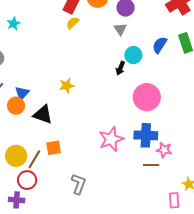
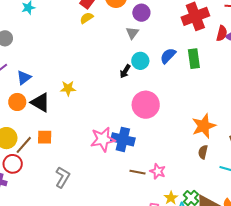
yellow star: (67, 86) -> (68, 88), moved
orange circle: (16, 106) -> (17, 102), moved
blue cross: (146, 135) -> (123, 139), moved
pink star: (164, 150) -> (158, 171), moved

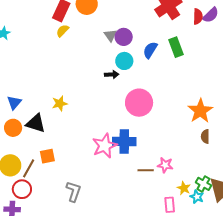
purple circle: (141, 13) -> (124, 37), moved
black arrow: (125, 71) -> (112, 74), turned -112

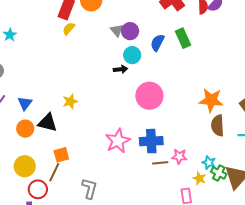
orange star: (200, 111) -> (211, 100), turned -30
brown semicircle: (205, 136) -> (218, 125), size x1.5
blue cross: (124, 141) -> (151, 141), moved
brown line: (29, 168) -> (54, 172), moved
cyan star: (197, 197) -> (209, 163), moved

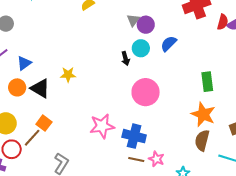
green rectangle: (183, 38) -> (207, 82), moved
black arrow: (120, 69) -> (125, 58), turned 64
orange square: (61, 155) -> (44, 123), turned 35

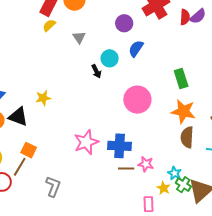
gray triangle: (133, 20) -> (79, 37), moved
purple circle: (146, 25) -> (124, 23), moved
pink circle: (146, 92) -> (137, 100), moved

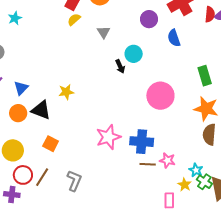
blue semicircle: (136, 49) -> (174, 38), moved, turned -54
brown line: (20, 167) -> (42, 177), moved

